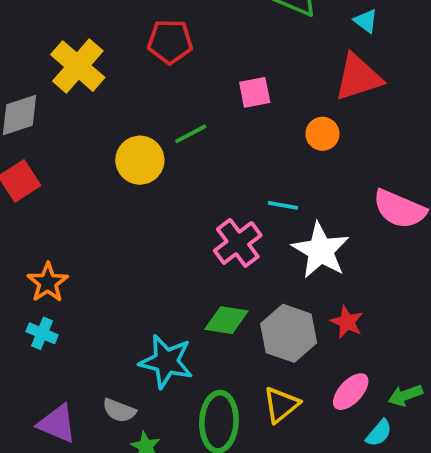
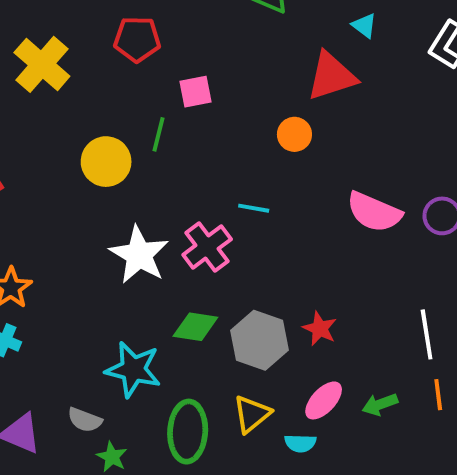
cyan triangle: (366, 21) -> (364, 26), moved
pink square: (255, 92) -> (195, 92), moved
green line: (191, 134) -> (158, 134), turned -48
white star: (321, 250) -> (139, 255), moved
cyan semicircle: (379, 433) -> (300, 443), moved, turned 52

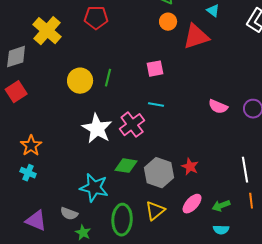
pink square: (195, 92) -> (155, 69), moved
green line: (158, 134) -> (108, 78), moved
orange circle: (294, 134) -> (168, 22), moved
pink semicircle: (374, 212) -> (218, 107), size x0.7
cyan semicircle: (300, 443) -> (221, 230), moved

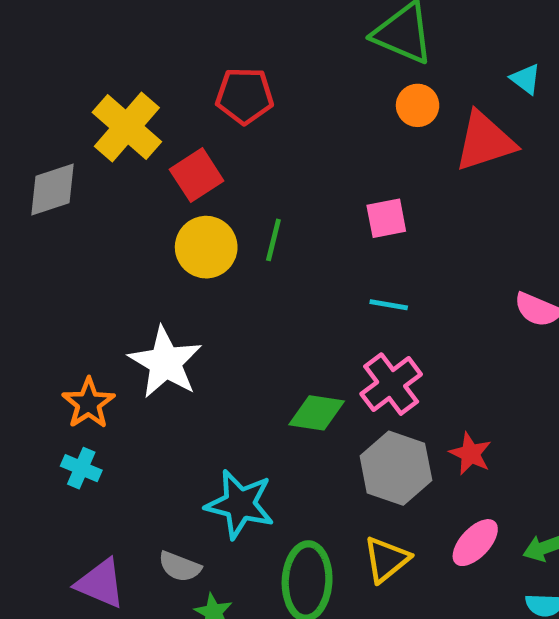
red square: (16, 92) -> (197, 175), moved
pink cross: (132, 125) -> (391, 384), moved
white star: (97, 129) -> (165, 362), moved
green diamond: (126, 166) -> (317, 413), moved

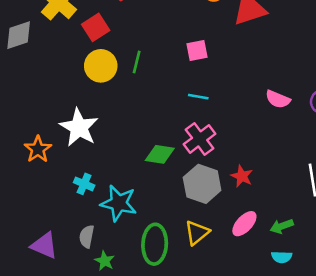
cyan cross: (81, 468) -> (84, 184), moved
gray semicircle: (180, 567) -> (87, 236), turned 80

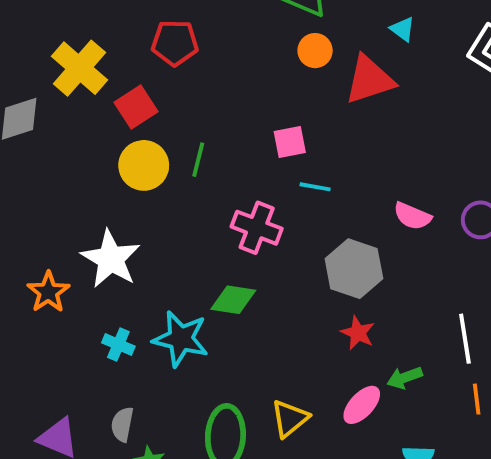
cyan line: (198, 97) -> (315, 187), moved
pink cross: (200, 139) -> (257, 228), moved, turned -32
gray hexagon: (202, 184) -> (354, 269), moved
cyan star: (119, 203) -> (181, 339), moved
green arrow: (282, 226) -> (405, 378), moved

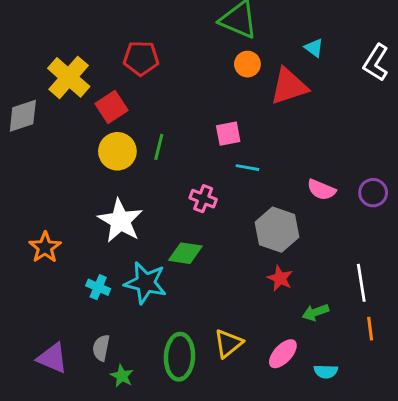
pink cross: (257, 228) -> (203, 199), size x0.7
white star: (111, 259) -> (120, 221), moved
pink ellipse: (362, 405) -> (283, 354), moved

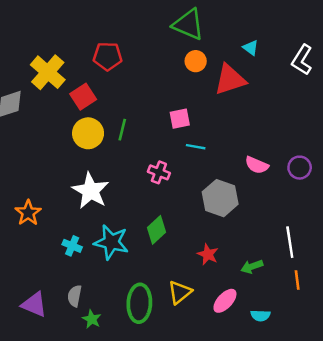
green diamond: (185, 253) -> (156, 230), moved, turned -52
red star: (280, 278) -> (208, 254), moved

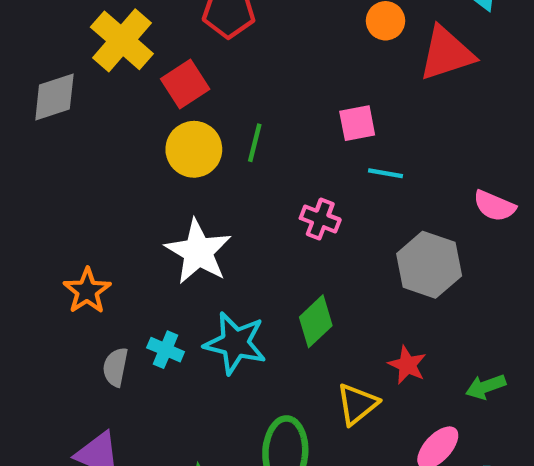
yellow triangle: (180, 292) -> (357, 404), moved
gray semicircle: (75, 296) -> (115, 367), moved

